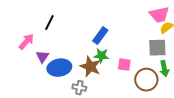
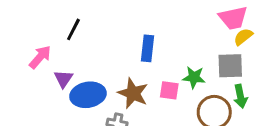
blue rectangle: (100, 36) -> (147, 48), turned -30
green star: (101, 56) -> (194, 77), moved
pink square: (124, 65) -> (169, 90), moved

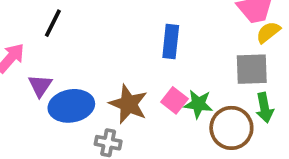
blue rectangle: (147, 48) -> (171, 41), moved
green star: (194, 77) -> (198, 104), moved
pink square: (169, 90) -> (174, 100), turned 30

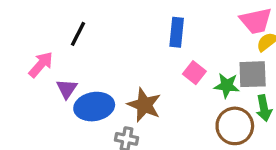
blue rectangle: (171, 41) -> (177, 32), moved
pink square: (174, 100) -> (194, 73), moved
green star: (198, 104) -> (227, 86), moved

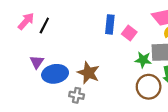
pink arrow: (41, 65) -> (26, 21), moved
pink square: (194, 73) -> (129, 33), moved

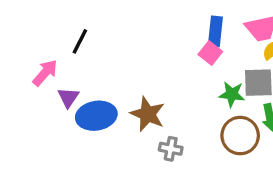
pink arrow: (26, 21) -> (45, 73), moved
blue rectangle: (110, 24) -> (215, 31), moved
gray cross: (77, 95) -> (171, 149), moved

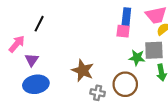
pink square: (210, 53) -> (123, 31), turned -32
blue ellipse: (96, 116) -> (36, 84), moved
brown circle: (240, 136) -> (125, 84), moved

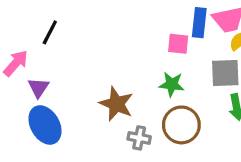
blue rectangle: (126, 17) -> (199, 23), moved
green star: (137, 58) -> (172, 84), moved
blue ellipse: (36, 84) -> (45, 125), turned 70

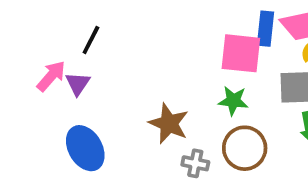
pink square: (178, 44) -> (241, 53), size x1.6
purple triangle: (38, 88) -> (78, 84), moved

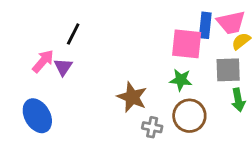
blue ellipse: (85, 148) -> (37, 116), moved

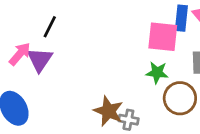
purple triangle: (63, 67) -> (40, 60), size x1.4
brown star: (132, 97) -> (108, 111), moved
brown circle: (189, 116) -> (180, 98), moved

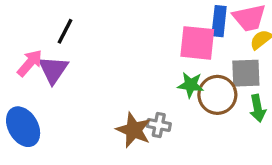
brown circle: (180, 98) -> (217, 95), moved
gray cross: (128, 120) -> (159, 125), moved

